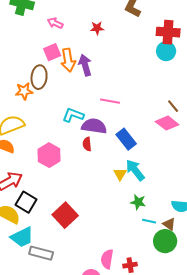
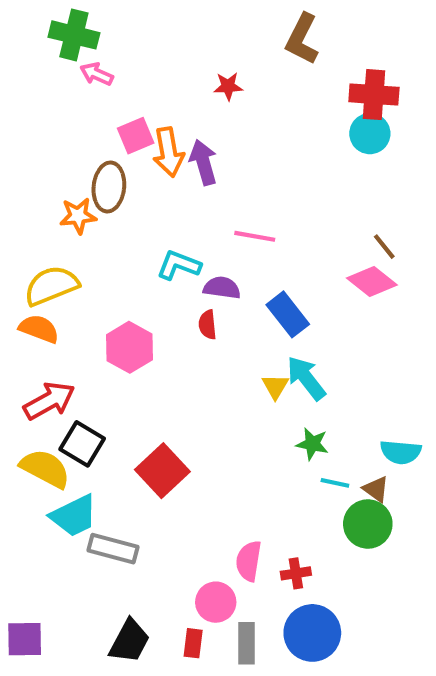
pink arrow: (55, 23) -> (97, 74), moved
purple semicircle: (94, 126) -> (222, 288), size x0.7

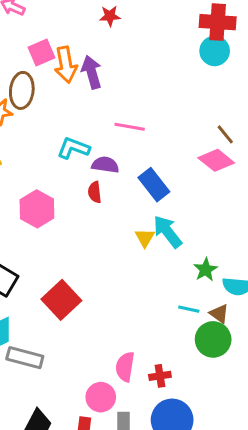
green star: (312, 444) -> (206, 270), moved, turned 30

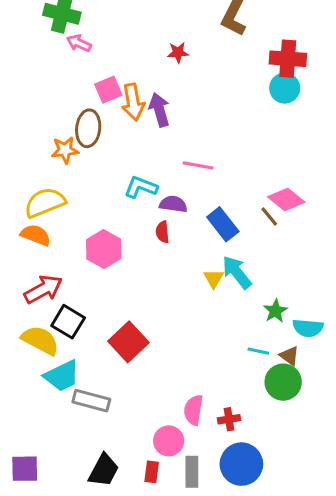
brown line: (225, 134) -> (269, 217), moved

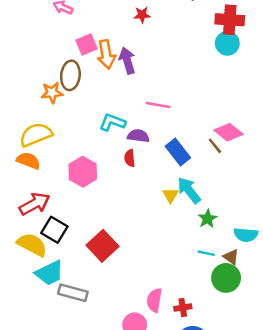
green star: (275, 311) -> (208, 219), moved

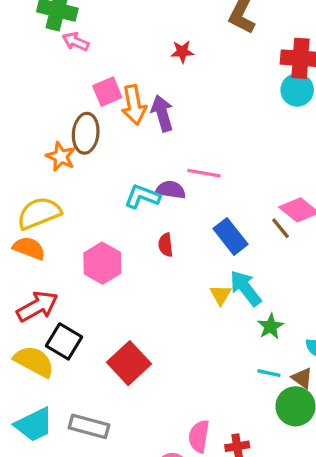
orange star: (52, 93) -> (61, 157), turned 30
purple semicircle: (138, 136) -> (171, 190), moved
cyan trapezoid: (49, 273) -> (34, 425), moved

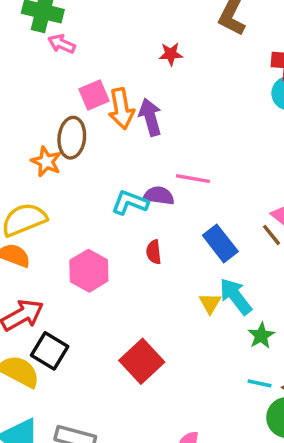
red square: (129, 363) -> (142, 361), moved

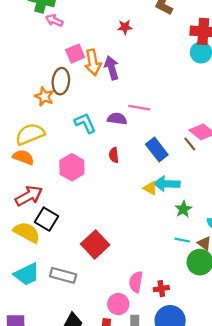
cyan L-shape: (130, 202) -> (85, 123), moved, turned 45
cyan arrow: (236, 296) -> (167, 184), turned -50
yellow triangle: (210, 303) -> (150, 188), turned -32
red square: (142, 361) -> (95, 244), moved

